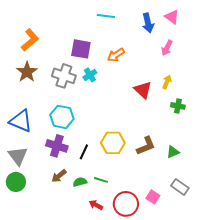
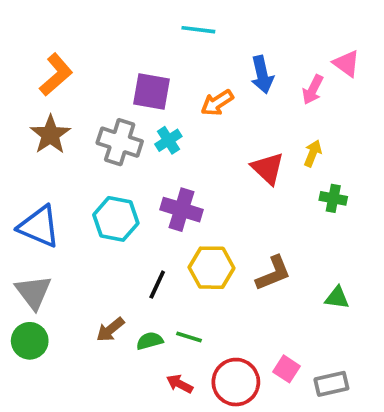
pink triangle: (172, 17) -> (346, 63), moved
blue arrow: (148, 23) -> (262, 75), moved
purple cross: (57, 146) -> (182, 210), moved
green triangle: (173, 152) -> (337, 298), moved, turned 32
gray rectangle: (180, 187) -> (331, 384), moved, turned -48

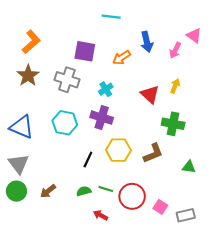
cyan cross: (168, 140) -> (106, 89), moved
green cross: (333, 198) -> (173, 124), moved, size x1.5
brown arrow: (110, 330) -> (48, 191), moved
red circle: (236, 382) -> (132, 196), moved

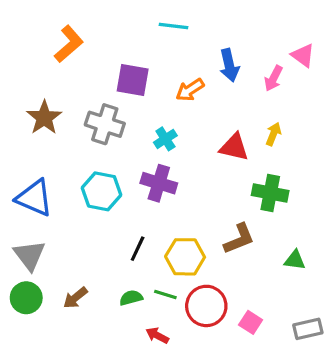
orange L-shape: (31, 42) -> (69, 44), moved
red triangle: (150, 94) -> (234, 147), turned -30
yellow hexagon: (118, 150) -> (185, 257), moved
gray rectangle: (186, 215) -> (308, 329), moved

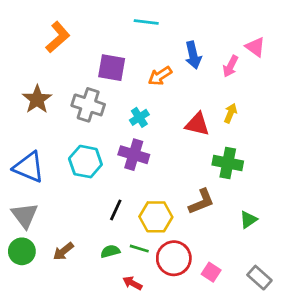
green triangle: (295, 260) -> (248, 220), turned -42
gray rectangle: (308, 329) -> (259, 278), turned 55

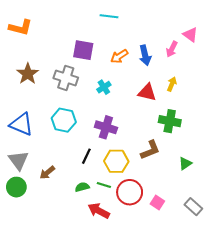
orange L-shape: (58, 37) -> (20, 27), moved, turned 55
blue arrow: (193, 55) -> (145, 55), moved
purple cross: (134, 155) -> (106, 127), moved
brown arrow: (63, 251) -> (47, 173), moved
red arrow: (132, 283) -> (99, 211), size x1.5

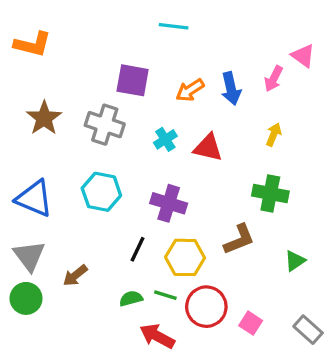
red triangle: (147, 92) -> (208, 148), moved

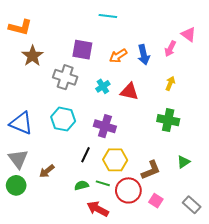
brown star: (44, 118) -> (32, 56), moved
brown L-shape: (239, 239) -> (151, 170), moved

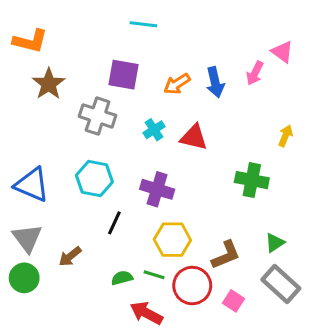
cyan line: (108, 16) -> (143, 24), moved
yellow arrow: (170, 83) -> (285, 136), moved
black line: (86, 155) -> (114, 223), moved
gray rectangle: (192, 205) -> (281, 284), moved, size x1.4

